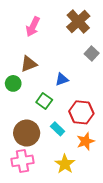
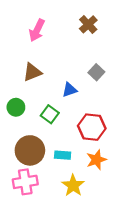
brown cross: (78, 21) -> (88, 24), size x0.7
gray square: (92, 54) -> (96, 72), moved
green circle: (13, 83) -> (16, 107), moved
cyan rectangle: (58, 129) -> (63, 155), moved, turned -40

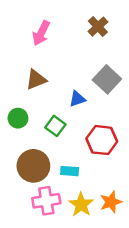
gray square: (96, 72) -> (107, 79), size x1.5
orange star: (96, 160) -> (111, 202), moved
pink cross: (25, 182) -> (46, 201), moved

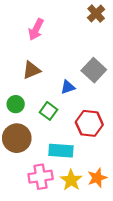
brown cross: (98, 27) -> (96, 14), moved
brown circle: (33, 166) -> (17, 138), moved
cyan rectangle: (70, 171) -> (61, 151), size x1.5

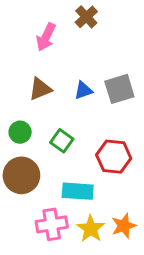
brown cross: (96, 14) -> (86, 17), moved
gray square: (94, 70) -> (119, 89), turned 30
blue triangle: (68, 87) -> (83, 90), moved

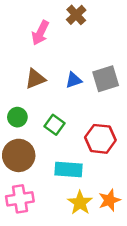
pink cross: (52, 224) -> (20, 199), moved

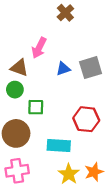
pink arrow: (40, 33) -> (39, 48), moved
brown triangle: (35, 79) -> (19, 68), moved, turned 42
green circle: (17, 117) -> (15, 90), moved
green square: (54, 125) -> (36, 107), moved, turned -35

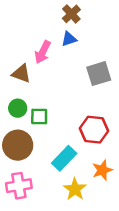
blue triangle: (63, 69) -> (69, 39), moved
green circle: (15, 90) -> (18, 108), moved
cyan rectangle: (59, 146) -> (64, 158), turned -50
orange star: (94, 172) -> (102, 170), moved

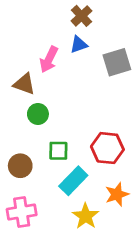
gray square: (99, 74) -> (117, 62), moved
green circle: (18, 108) -> (38, 114), moved
green square: (39, 116) -> (58, 151), moved
brown circle: (18, 145) -> (20, 166), size x0.7

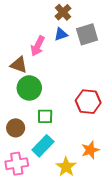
gray square: (117, 62) -> (87, 34), moved
green circle: (38, 114) -> (29, 88), size x1.5
red hexagon: (107, 148) -> (88, 102), moved
cyan rectangle: (73, 181) -> (43, 146), moved

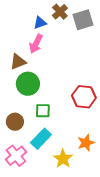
blue triangle: (61, 34) -> (40, 23), moved
gray square: (87, 34) -> (83, 20), moved
brown triangle: (19, 65) -> (18, 62), turned -42
pink cross: (17, 164) -> (16, 156), turned -30

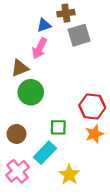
brown cross: (60, 12) -> (66, 13), turned 35
gray square: (83, 20) -> (79, 35), moved
green square: (43, 111) -> (58, 127), moved
orange star: (86, 143) -> (94, 134), moved

